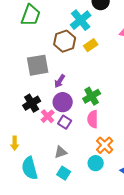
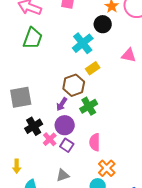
brown hexagon: (65, 41) -> (74, 85), moved
gray square: (38, 65) -> (21, 97), moved
green cross: (92, 96) -> (89, 106), moved

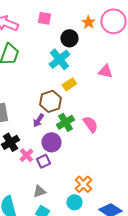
black circle: (103, 24) -> (69, 38), moved
purple circle: (65, 125) -> (51, 142), moved
pink semicircle: (95, 142) -> (90, 124), moved, turned 144
purple square: (67, 145) -> (43, 161), turned 32

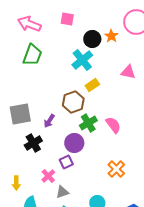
orange star: (88, 22) -> (111, 36), moved
purple arrow: (38, 120) -> (49, 121), moved
pink cross: (26, 155) -> (48, 176), moved
orange cross: (83, 184) -> (116, 169), moved

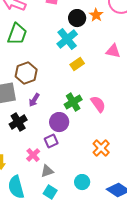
brown hexagon: (73, 102) -> (26, 73), moved

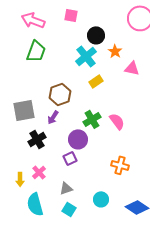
orange star: (96, 15) -> (115, 51), moved
brown hexagon: (26, 73) -> (60, 94), moved
orange cross: (101, 148) -> (120, 165), turned -30
pink cross: (33, 155) -> (39, 172), moved

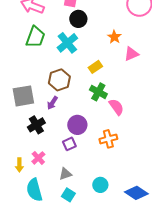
black circle: (96, 35) -> (78, 19), moved
cyan cross: (86, 56) -> (67, 43), moved
pink triangle: (132, 68) -> (131, 54), turned -35
green cross: (92, 119) -> (98, 92), moved, turned -30
orange cross: (120, 165) -> (108, 139), moved, turned -30

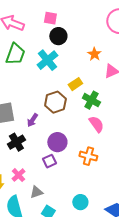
brown hexagon: (59, 80) -> (55, 102), moved
green cross: (98, 92) -> (91, 100), moved
orange cross: (108, 139) -> (88, 156), turned 30
gray triangle: (65, 174) -> (36, 192), moved

